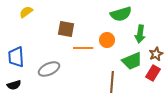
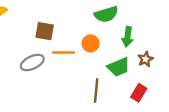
gray ellipse: (49, 69) -> (32, 62), moved
red rectangle: (153, 73) -> (139, 93), moved

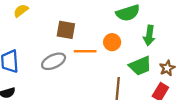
brown star: (145, 59) -> (167, 68), moved

